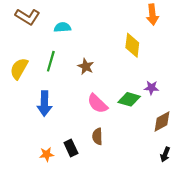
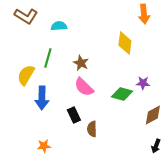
yellow semicircle: (19, 69) -> (26, 75), moved
pink semicircle: (97, 104) -> (84, 87), moved
black rectangle: (71, 148) -> (74, 115), moved

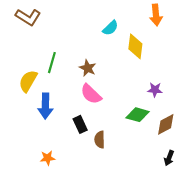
cyan semicircle: (59, 26) -> (110, 28), moved, turned 140
green diamond: (122, 94) -> (138, 115), moved

